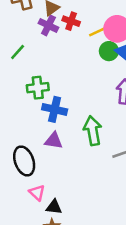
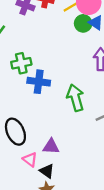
purple triangle: (54, 141) -> (51, 147), moved
black triangle: (54, 207) -> (47, 171), turned 35

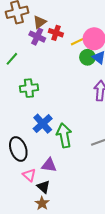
blue cross: (39, 82) -> (43, 124), moved, turned 36
green arrow: (75, 98) -> (64, 135), moved

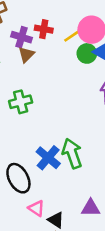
brown triangle: (40, 22) -> (26, 55), moved
blue cross: (43, 124) -> (48, 158), moved
purple triangle: (49, 165) -> (91, 208), moved

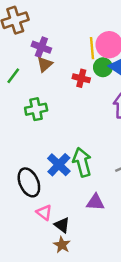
red cross: (44, 29) -> (81, 78), moved
yellow line: (74, 34) -> (92, 48), turned -65
purple triangle: (91, 208) -> (95, 202), moved

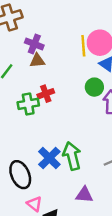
brown triangle: (45, 64) -> (37, 61), turned 35
green circle: (103, 67) -> (94, 87), moved
red cross: (81, 78) -> (46, 94), moved, turned -35

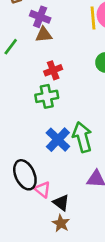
green cross: (28, 104) -> (47, 96), moved
black ellipse: (20, 175) -> (25, 175), moved

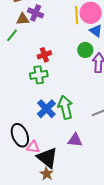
brown triangle: (44, 35) -> (23, 19), moved
pink triangle: (42, 189) -> (33, 147), turned -32
black triangle: (61, 203) -> (47, 158), size x1.6

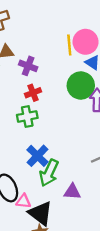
purple cross: (36, 13) -> (28, 66), moved
green circle: (85, 50) -> (81, 85), size x1.5
green arrow: (65, 107) -> (49, 173), moved, turned -140

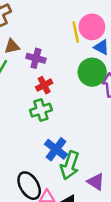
purple triangle: (72, 192) -> (96, 182), turned 36

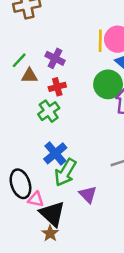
brown triangle: (12, 46) -> (29, 76), moved
green cross: (41, 110) -> (49, 111), turned -30

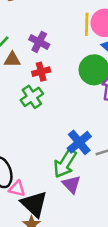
blue cross: (55, 153) -> (79, 142), moved
green arrow: (65, 172) -> (65, 163), moved

